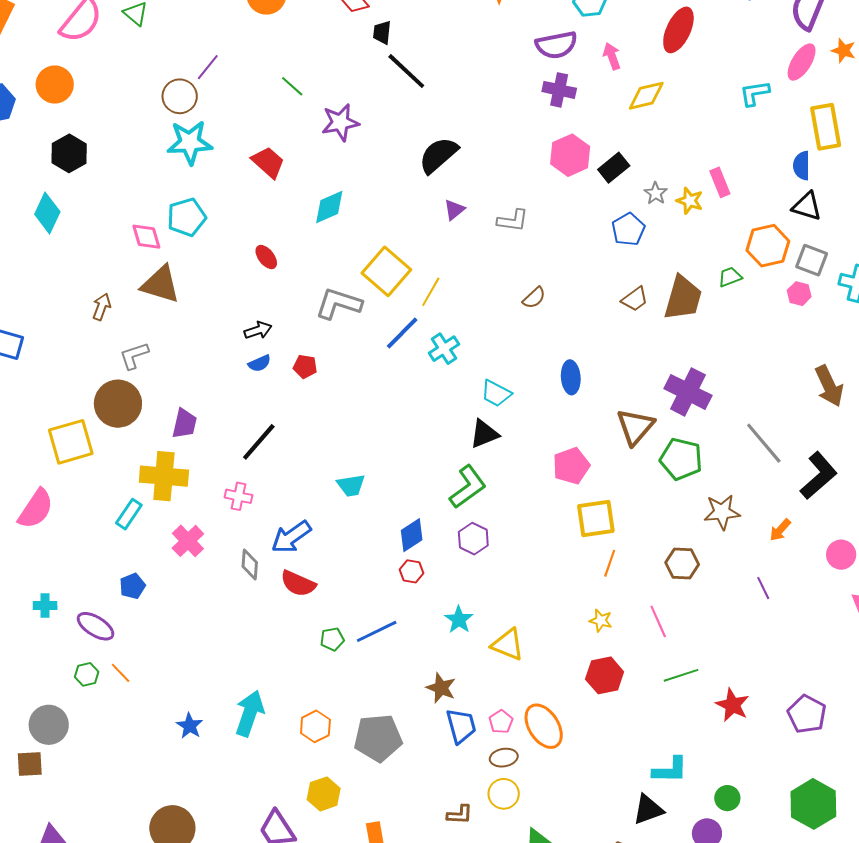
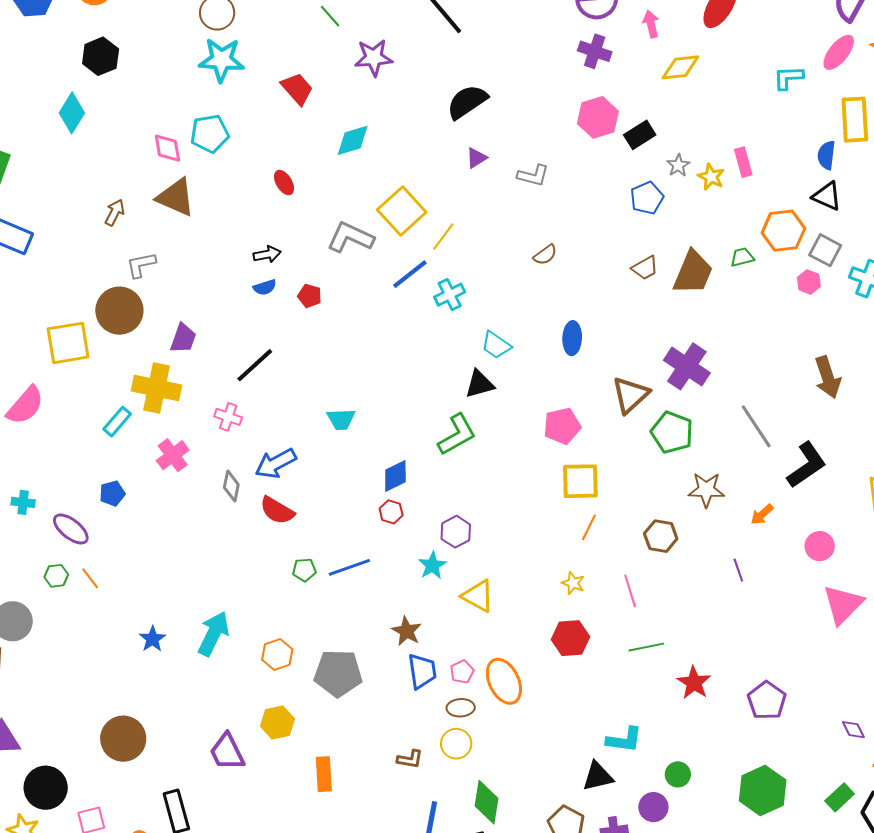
purple hexagon: (473, 539) -> (456, 532), moved

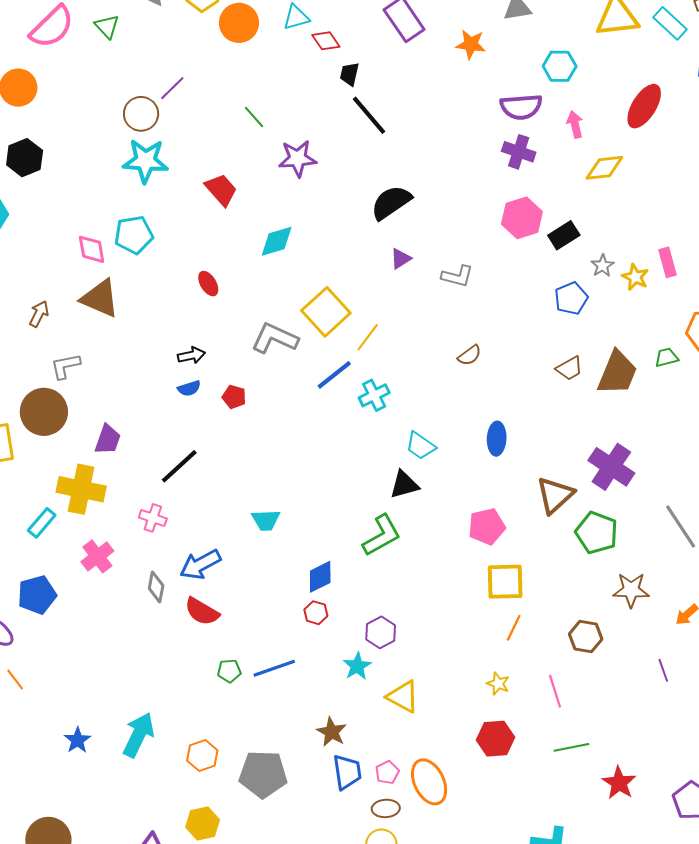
blue pentagon: (112, 493) -> (37, 595), size x1.5

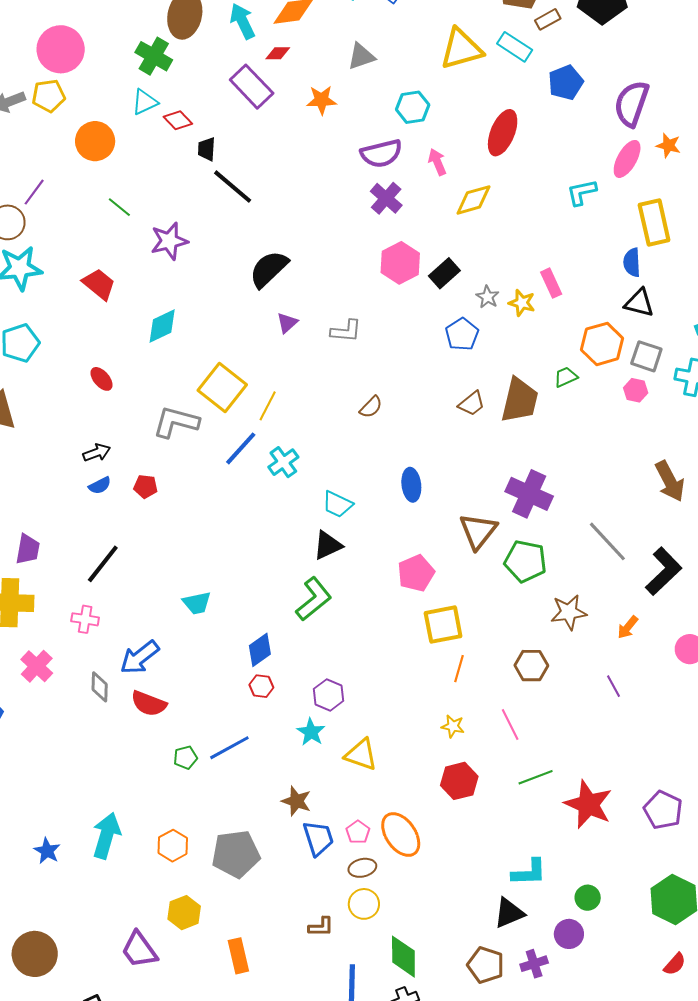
orange circle: (239, 23) -> (95, 141), moved
purple cross: (519, 152) -> (386, 198), turned 32
red star: (619, 783) -> (588, 804), size x1.4

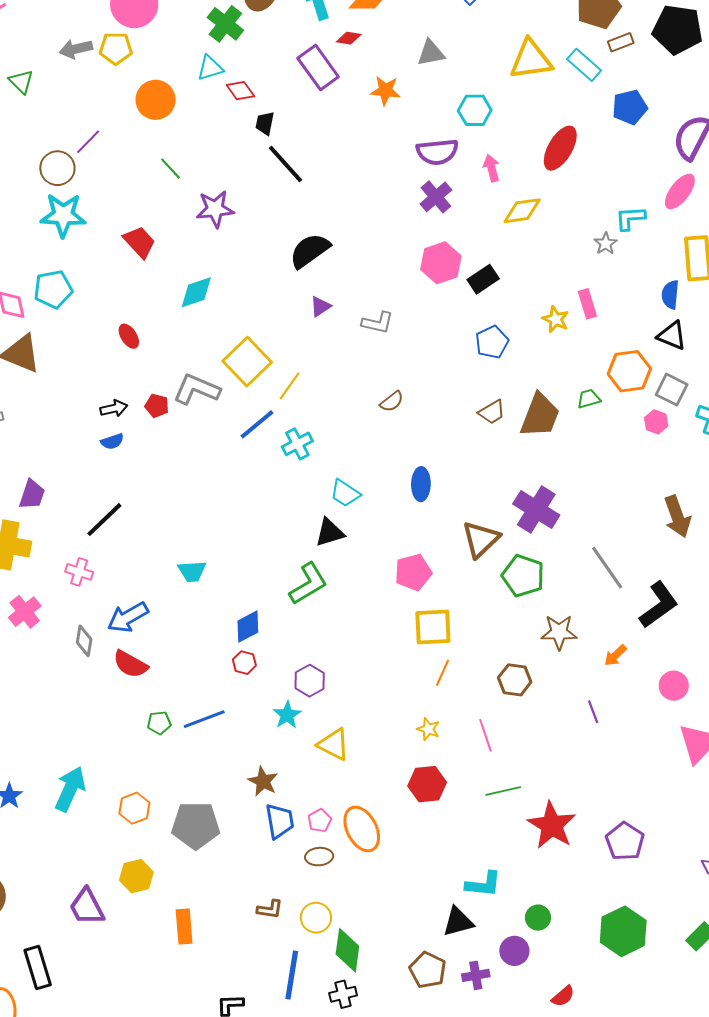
gray star: (488, 297) -> (606, 244), moved
red pentagon: (145, 486) -> (157, 406), moved
yellow circle: (364, 904) -> (316, 918), moved
red semicircle: (675, 964) -> (563, 996), moved

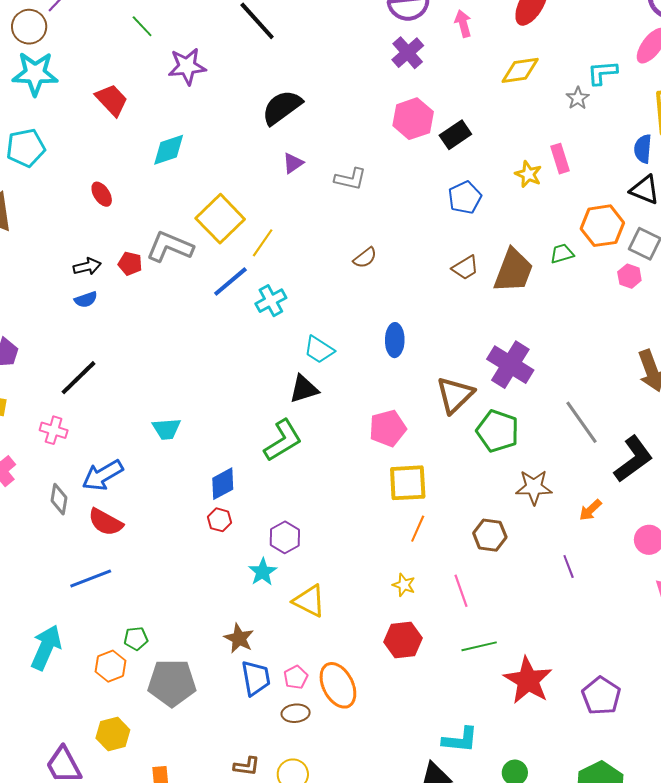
yellow diamond: (522, 211) -> (520, 70), moved
blue line: (204, 719) -> (91, 578), moved
green pentagon: (159, 723) -> (136, 639), moved

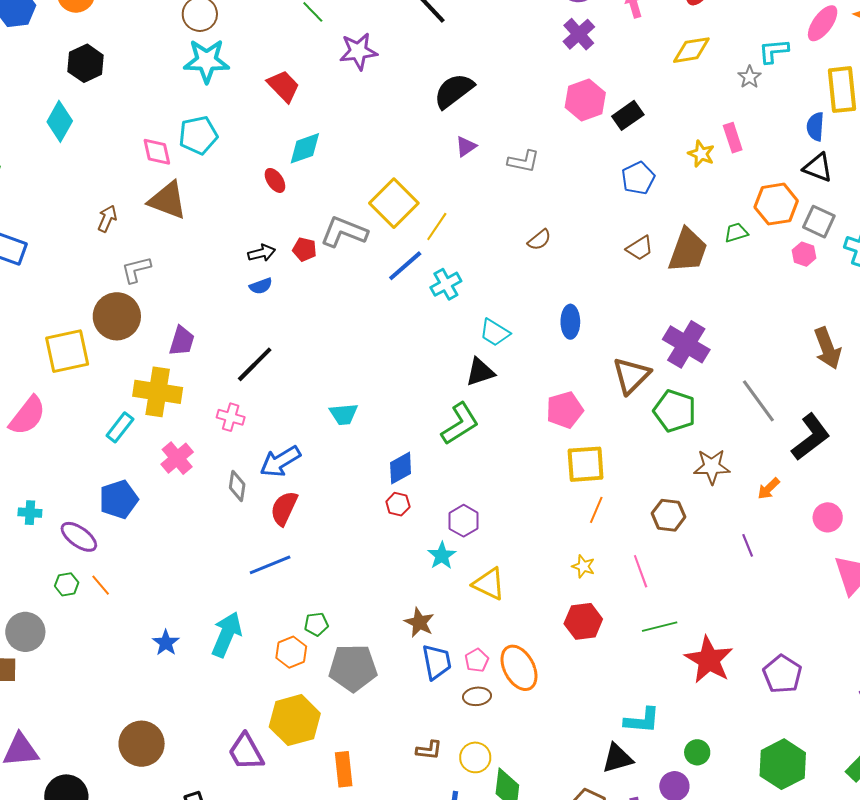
cyan diamond: (169, 150) -> (305, 148), moved
red semicircle: (105, 522) -> (284, 508), turned 87
yellow hexagon: (113, 734) -> (295, 720), size x1.5

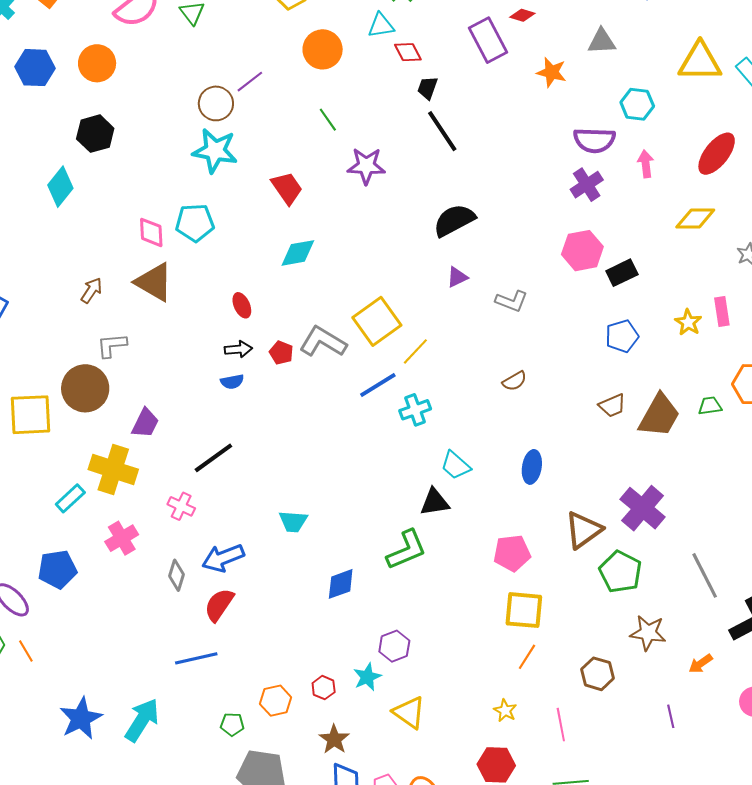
red ellipse: (275, 180) -> (242, 305), moved
red hexagon: (398, 504) -> (324, 688), moved
blue star: (166, 643) -> (81, 718), size x1.6
orange hexagon: (291, 652) -> (276, 701), moved

